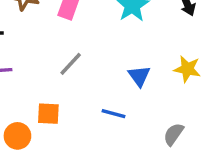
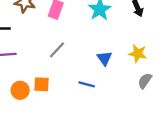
gray semicircle: (174, 134) -> (145, 81), moved
orange circle: (17, 136) -> (20, 90), moved

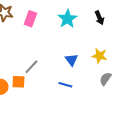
gray line: (57, 50) -> (31, 67), moved
blue line: (87, 84) -> (65, 85), moved

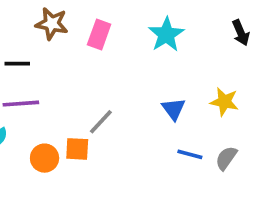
black arrow: (99, 18) -> (241, 33), moved
gray semicircle: (105, 79) -> (226, 158), moved
blue line: (65, 85) -> (190, 154), moved

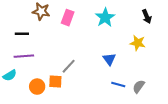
yellow star: (224, 102) -> (138, 43), moved

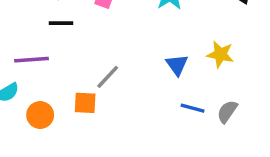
black line: (22, 34) -> (61, 23), moved
yellow star: (138, 43) -> (220, 54), moved
orange circle: (37, 87) -> (40, 115), moved

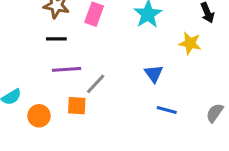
yellow star: (220, 54) -> (190, 43), moved
purple line: (31, 60) -> (67, 69), moved
gray semicircle: (227, 112) -> (215, 113), moved

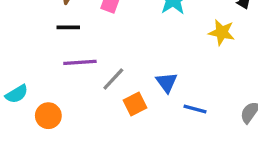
blue triangle: (154, 74) -> (167, 82), moved
orange square: (77, 106) -> (135, 104), moved, turned -30

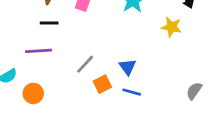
purple line: (80, 62) -> (39, 51), moved
blue line: (195, 109) -> (132, 92), moved

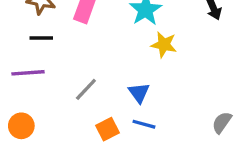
yellow star: (172, 27) -> (164, 45), moved
orange square: (102, 84) -> (107, 129), moved

